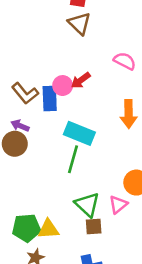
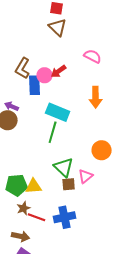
brown L-shape: (25, 93) -> (23, 68), moved, turned 70
pink triangle: (118, 205) -> (86, 176), moved

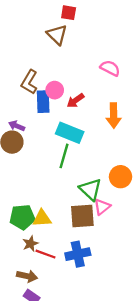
brown triangle: (58, 27) -> (57, 35), moved
red arrow: (59, 71) -> (75, 100), moved
green triangle: (64, 167) -> (90, 189), moved
brown square: (69, 184) -> (82, 216), size x1.6

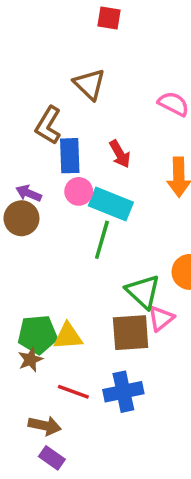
brown triangle: (57, 35) -> (89, 84), moved
pink circle: (55, 90) -> (79, 191), moved
red arrow: (75, 100) -> (120, 154), turned -84
brown star: (30, 244) -> (30, 360), moved

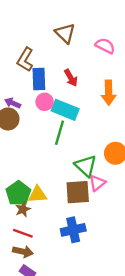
brown triangle: (89, 84) -> (65, 33), moved
green pentagon: (38, 334) -> (18, 193), turned -30
brown star: (30, 360) -> (23, 209), moved
red line: (73, 392) -> (23, 233), moved

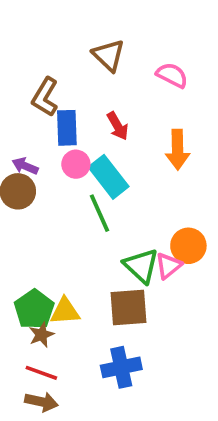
cyan rectangle: (65, 110) -> (109, 177), turned 30
green line: (59, 133) -> (99, 213), turned -40
pink triangle: (97, 183) -> (168, 266), moved

